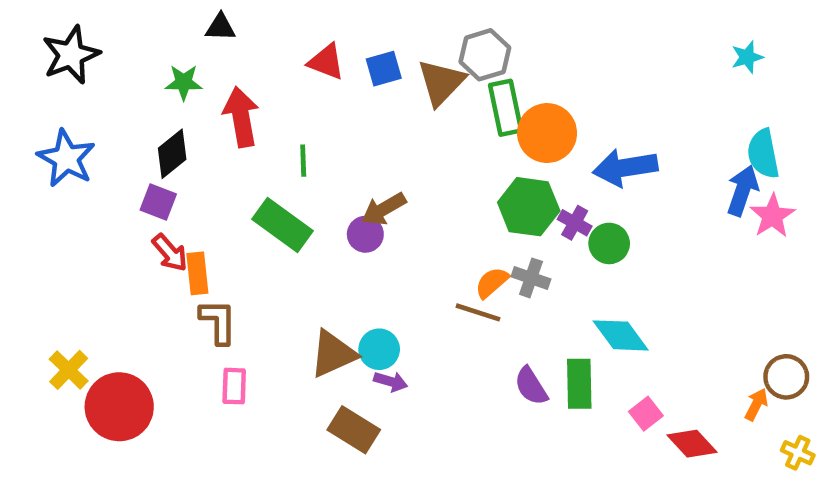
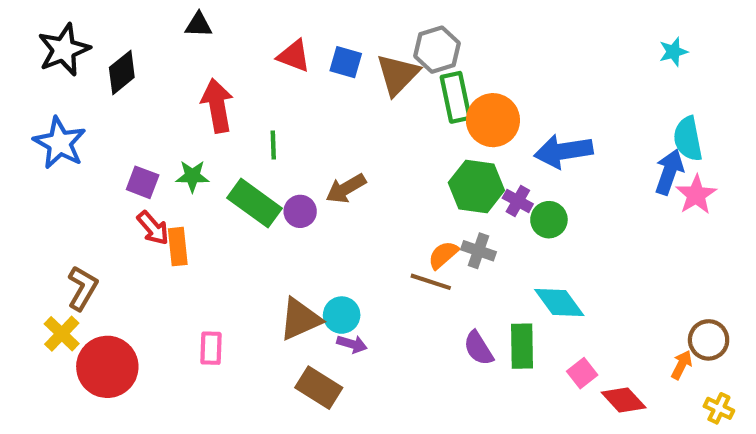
blue square: (384, 69) -> (346, 62), turned 32
green star: (184, 82) -> (192, 176), moved
black diamond: (172, 154) -> (122, 72), moved
purple circle: (365, 234) -> (300, 211), moved
brown L-shape: (218, 322) -> (82, 288), moved, turned 30

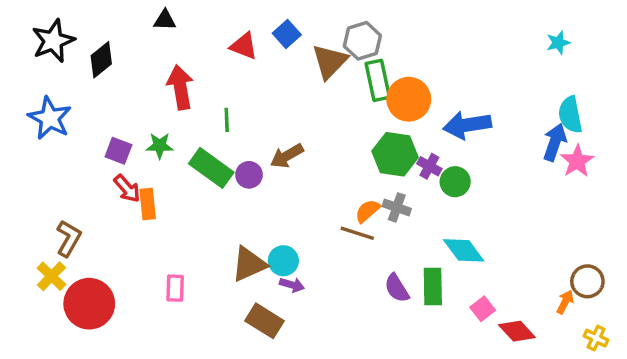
blue square: (346, 62) -> (287, 34), moved, turned 32

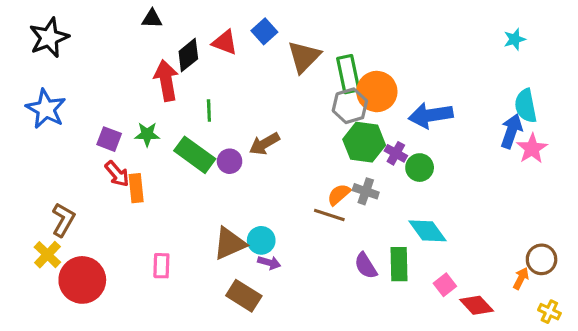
gray hexagon: (362, 41) -> (350, 106), moved
black diamond: (101, 60) -> (188, 55), moved

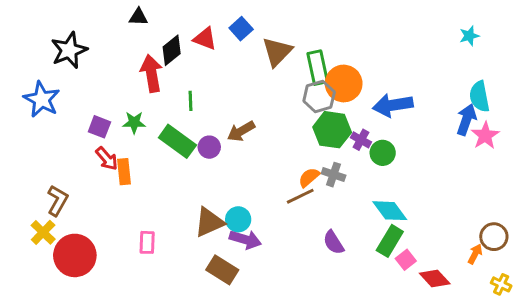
black star: (49, 38) -> (69, 50), moved
brown line: (329, 215) -> (300, 196), turned -44
purple arrow: (269, 263) -> (245, 240), size x1.5
green rectangle: (399, 264) -> (390, 241), moved, turned 32

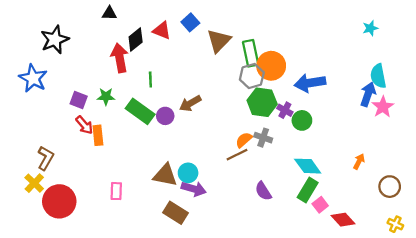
brown triangle: (209, 222) -> (165, 175), turned 35
orange arrow: (475, 254) -> (359, 161), moved

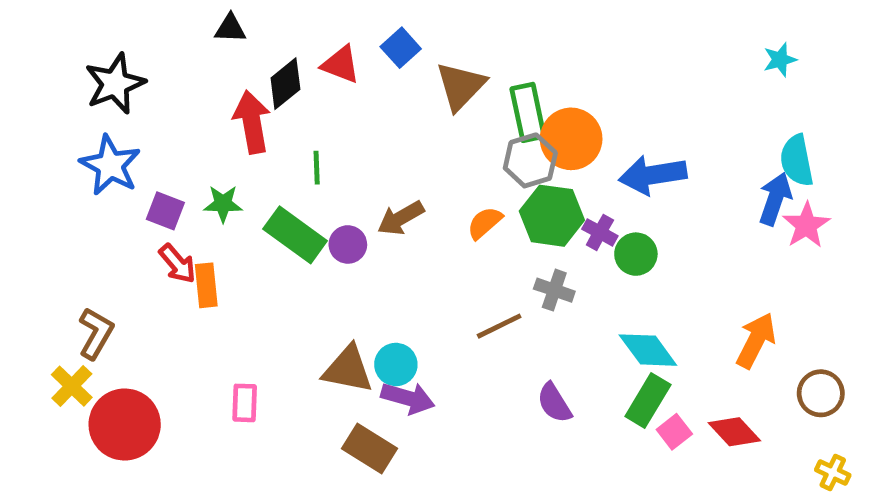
blue star: (33, 78) -> (110, 165), moved
orange semicircle: (244, 140) -> (485, 223), moved
orange arrow: (359, 161) -> (756, 340), size x1.6
red diamond: (343, 220) -> (734, 432), moved

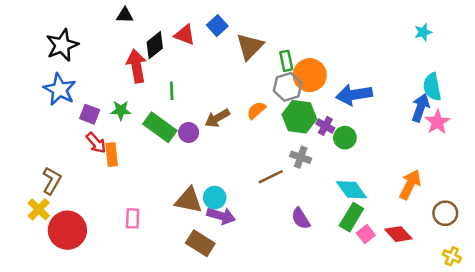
green rectangle: (528, 112) -> (286, 61), size x0.7
orange semicircle: (485, 223) -> (256, 110), moved

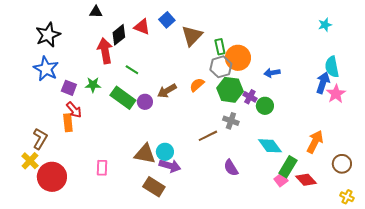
green line: (172, 91) -> (132, 70), turned -56
blue arrow: (354, 95) -> (272, 73), size x0.6
orange rectangle: (112, 155) -> (68, 123), moved
green rectangle: (351, 217) -> (288, 167), moved

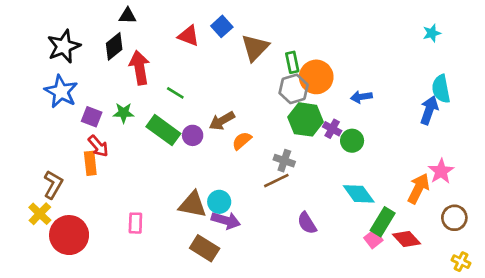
black diamond: (119, 35) -> (114, 46), moved
orange semicircle: (197, 85) -> (242, 141), moved
pink star: (336, 94) -> (441, 171), moved
gray cross: (231, 121) -> (284, 161), moved

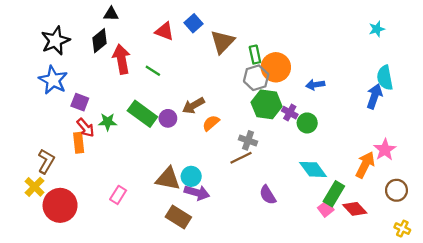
green line: (175, 93) -> (153, 71), moved
green star: (124, 113) -> (108, 122), moved
pink rectangle: (135, 223) -> (118, 195), turned 30

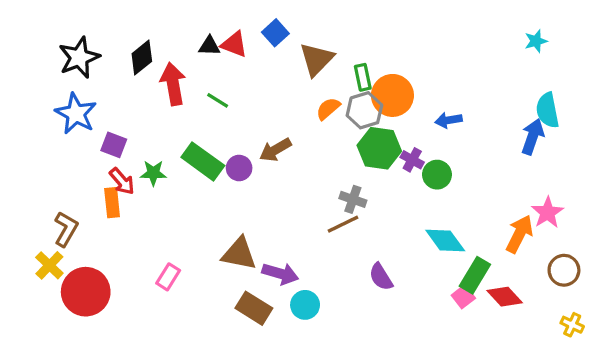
black triangle: (111, 14) -> (209, 46), moved
orange semicircle: (211, 123) -> (328, 109), moved
cyan circle: (191, 176) -> (305, 305), moved

